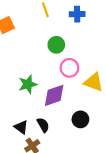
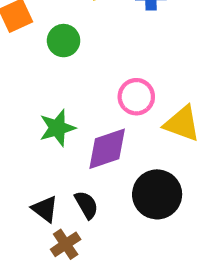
green circle: (56, 45) -> (64, 41), moved
black circle: (80, 119) -> (157, 194), size x1.5

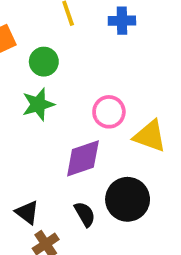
green star: (57, 128) -> (38, 104), moved
black semicircle: (86, 205) -> (85, 214), moved

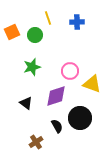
green circle: (44, 62) -> (35, 35), moved
black triangle: (27, 212) -> (26, 103), moved

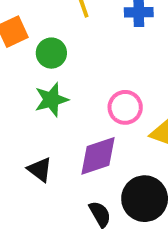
green circle: (35, 35) -> (51, 53), moved

